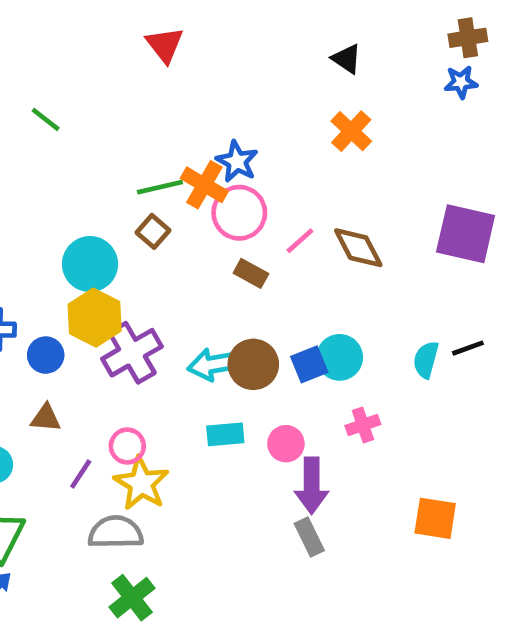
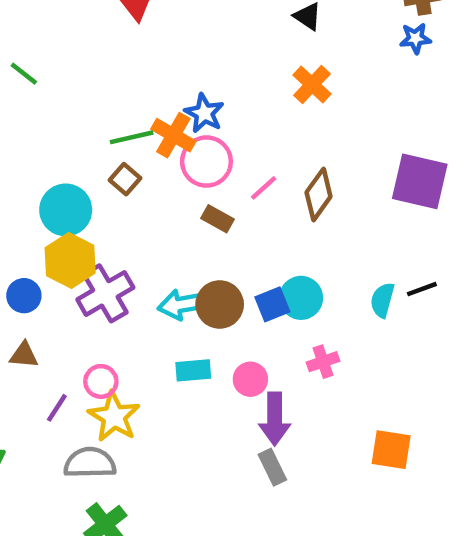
brown diamond: (358, 248) -> (319, 195), turned 63

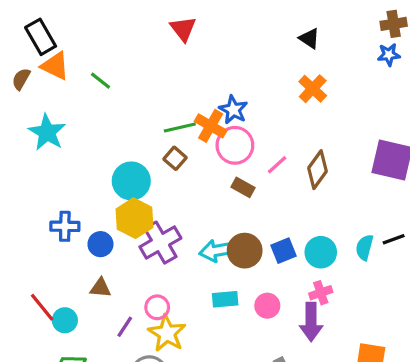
cyan circle: (301, 298) -> (321, 252), moved
purple arrow: (275, 419) -> (311, 322), moved

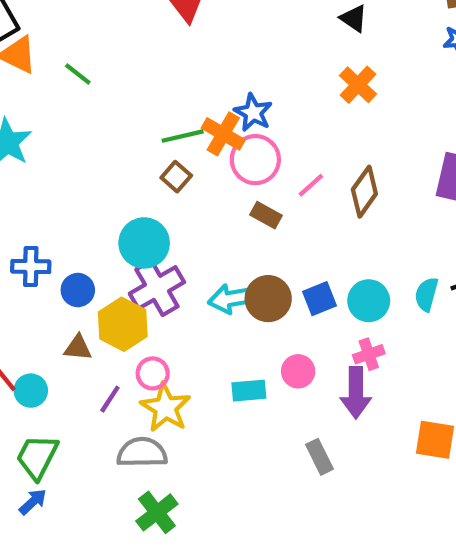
cyan circle: (131, 181) -> (144, 243), moved
yellow hexagon: (134, 218) -> (123, 324), moved
cyan rectangle: (225, 299) -> (249, 391), moved

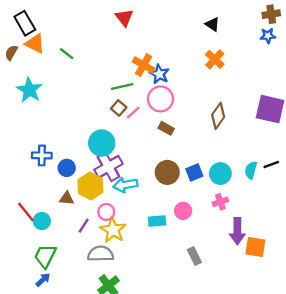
orange cross: (223, 134) -> (144, 65), moved
pink line: (311, 185) -> (133, 112), moved
cyan arrow: (232, 299) -> (125, 185), moved
purple arrow: (356, 393) -> (237, 231), moved

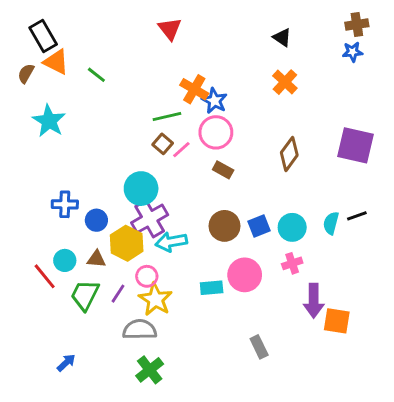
pink circle: (183, 211) -> (245, 275), size x1.5
cyan circle: (42, 221) -> (65, 260), moved
green trapezoid: (45, 256) -> (85, 295), moved
gray rectangle: (194, 256) -> (259, 347), moved

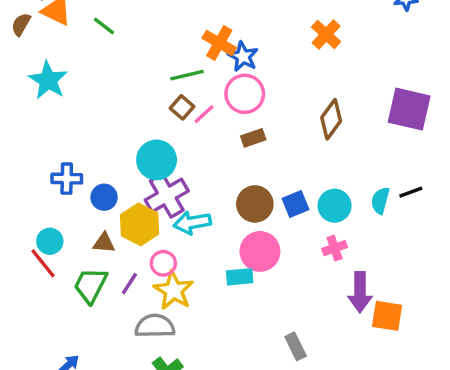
brown rectangle: (223, 170) -> (253, 138), turned -48
cyan circle: (65, 260) -> (50, 241), moved
pink circle: (245, 275) -> (260, 251), moved

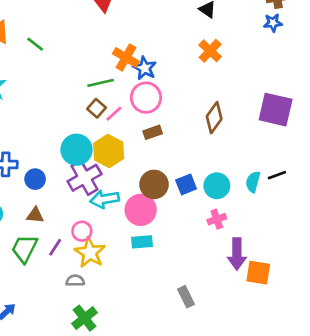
yellow hexagon: (140, 224) -> (109, 151), moved
pink circle: (260, 251) -> (141, 210), moved
gray semicircle: (155, 326) -> (75, 281), size x0.6

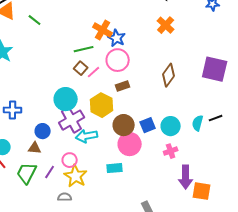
yellow hexagon: (109, 151) -> (102, 105), moved
blue circle: (35, 179) -> (43, 131), moved
pink circle: (141, 210) -> (130, 144), moved

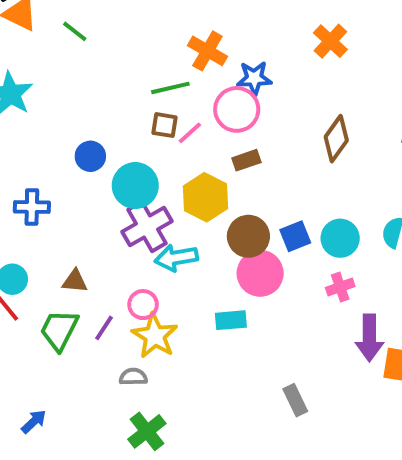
blue star: (117, 38) -> (254, 78), moved, turned -30
brown square: (81, 68) -> (165, 125), turned -32
blue circle: (43, 131) -> (90, 156), moved

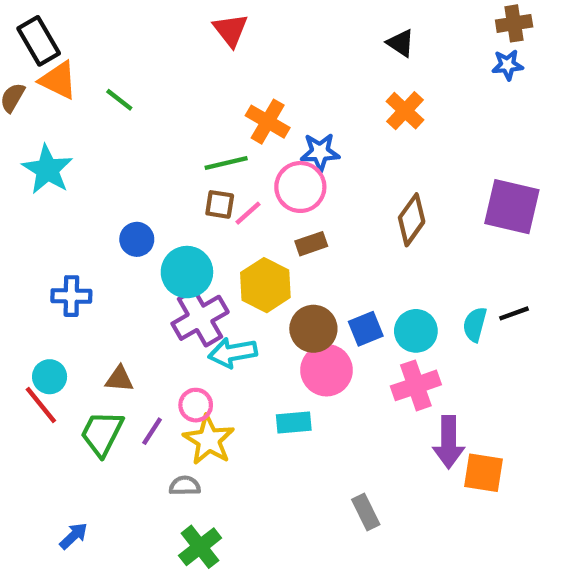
pink cross: (340, 287) -> (416, 385), size x1.5

